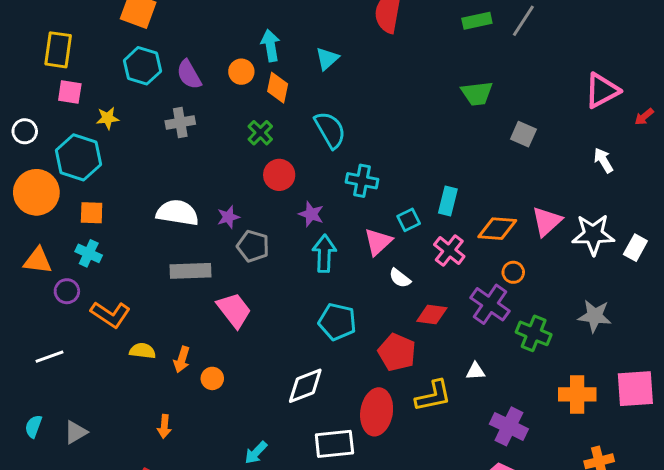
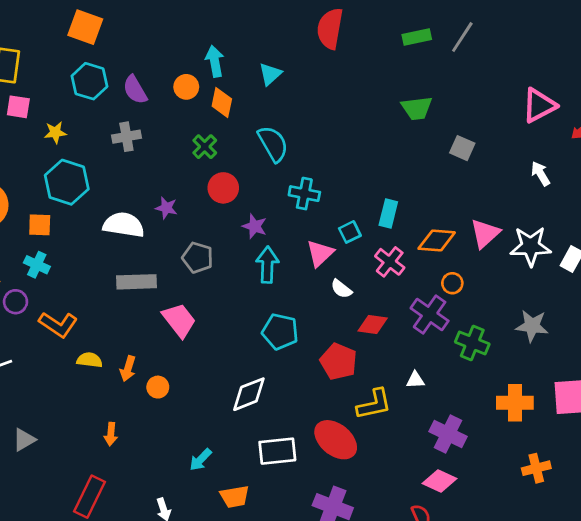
cyan hexagon: (79, 157) -> (67, 182), moved
purple star: (228, 217) -> (166, 208), moved, turned 30
red ellipse: (377, 412) -> (336, 440), moved, turned -60

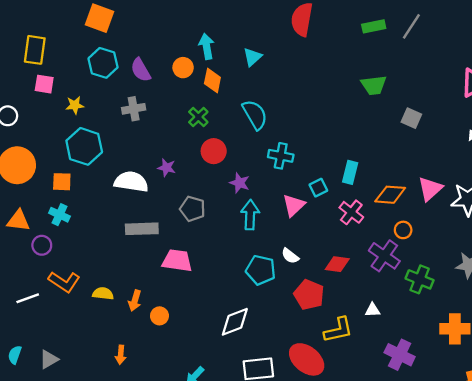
white semicircle: (341, 289) -> (290, 256), moved
pink trapezoid: (179, 320) -> (177, 261), turned -44
orange L-shape: (58, 324) -> (64, 282), moved

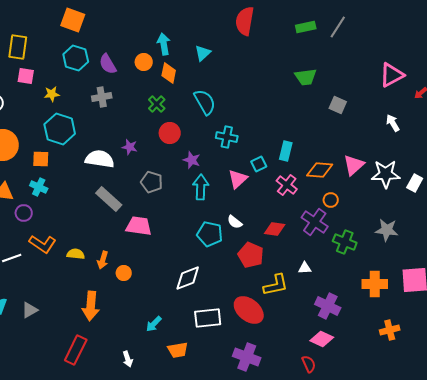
gray rectangle: (142, 229) -> (109, 199), turned 44
orange arrow: (121, 355) -> (91, 306), size x1.8

